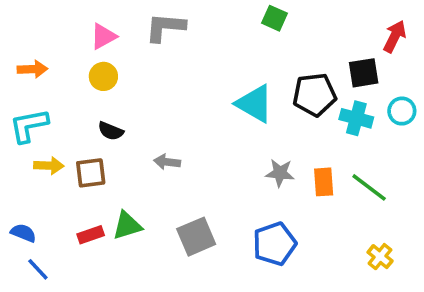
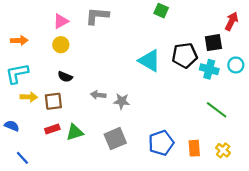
gray star: (280, 173) -> (122, 101), moved
orange rectangle: (324, 182) -> (194, 148), moved
blue semicircle: (23, 233) -> (12, 126), moved
red rectangle: (91, 235) -> (52, 129), moved

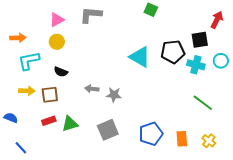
cyan L-shape: (17, 74) -> (29, 61), moved

